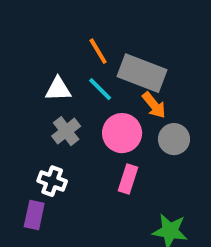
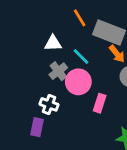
cyan line: (100, 89) -> (81, 56), moved
pink circle: (122, 133) -> (78, 82), moved

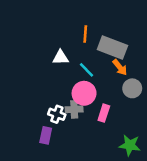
orange line: (80, 18) -> (85, 34), turned 35
gray cross: (58, 71) -> (74, 109), moved, turned 35

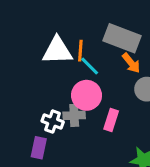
orange line: (85, 34) -> (80, 51), moved
white triangle: (61, 57) -> (57, 51), size x1.5

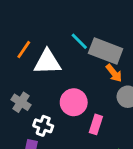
orange line: (80, 51) -> (24, 50), moved, turned 30
cyan line: (90, 66) -> (79, 41), moved
gray cross: (74, 115) -> (21, 102), moved, turned 36

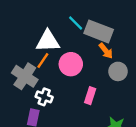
orange line: (24, 50) -> (43, 61), moved
gray cross: (21, 102) -> (25, 76), size x1.5
pink circle: (74, 102) -> (71, 64), moved

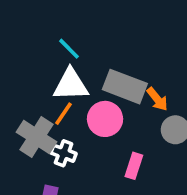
cyan line: (76, 23) -> (69, 49), moved
gray rectangle: (99, 31) -> (125, 87), moved
white cross: (44, 97) -> (64, 153), moved

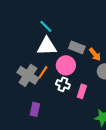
gray rectangle: (125, 87) -> (77, 47), size x0.7
orange line: (64, 114) -> (43, 72), moved
white cross: (64, 153) -> (63, 84), moved

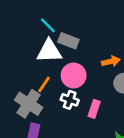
gray rectangle: (77, 47) -> (68, 41), moved
orange arrow: (95, 54) -> (111, 61), turned -64
gray cross: (28, 75) -> (29, 104), moved

